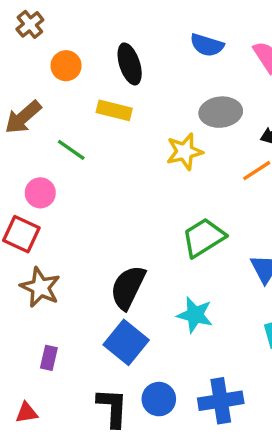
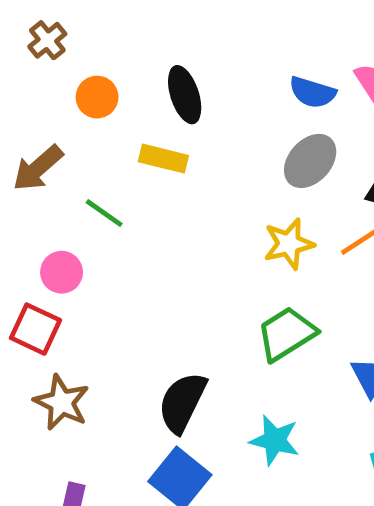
blue semicircle: (207, 45) -> (312, 92), moved
gray ellipse: (221, 112) -> (310, 161), turned -42
yellow star: (185, 152) -> (289, 244), moved

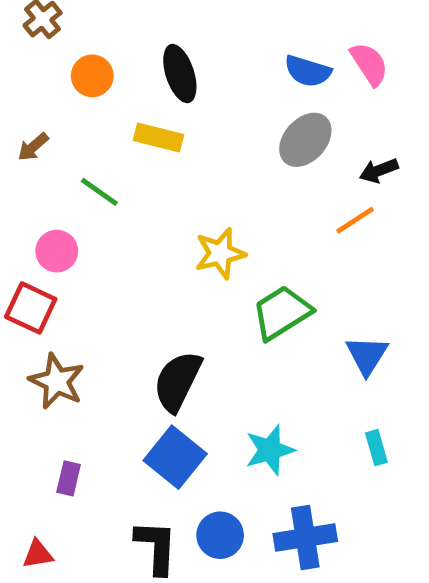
brown arrow: (38, 168) -> (33, 147), size x0.6
yellow star: (289, 244) -> (220, 253), moved
cyan star: (275, 440) -> (270, 450), moved, turned -30

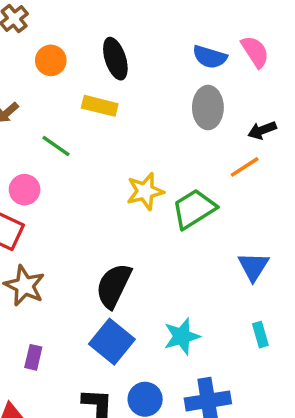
gray ellipse: (305, 140) -> (208, 108), turned -42
green trapezoid: (282, 313) -> (194, 209), moved

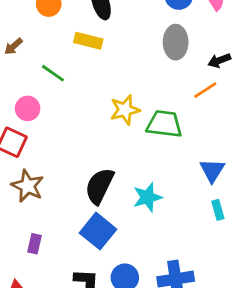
green trapezoid: (194, 209) -> (164, 124), turned 39
cyan rectangle: (260, 335) -> (218, 210), moved
cyan star: (182, 336) -> (147, 197), moved

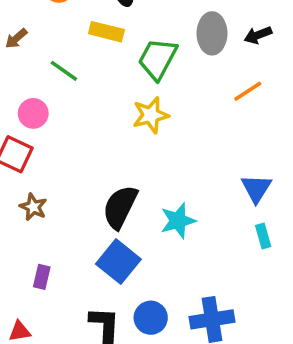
black arrow: (219, 60) -> (258, 35), moved
green trapezoid: (164, 124) -> (158, 59), moved, turned -69
brown star: (28, 186) -> (33, 207), size x0.7

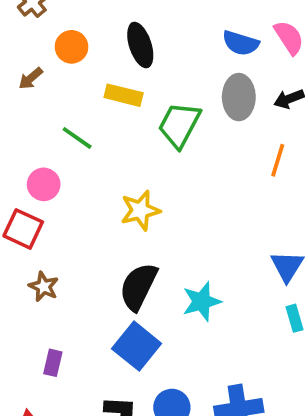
brown arrow: (16, 38) -> (31, 78), moved
orange line: (248, 91) -> (278, 160), turned -40
yellow star: (151, 115) -> (140, 210), moved

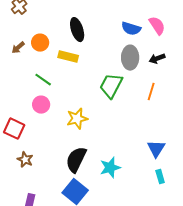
orange circle: (72, 47) -> (40, 43), moved
green trapezoid: (179, 125) -> (111, 86), moved
pink circle: (44, 184) -> (41, 105), moved

